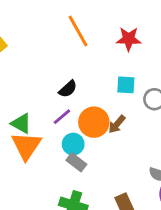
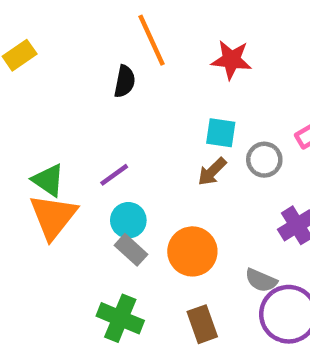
black semicircle: (68, 89) -> (125, 81), moved, turned -42
orange circle: (94, 122) -> (192, 251), moved
brown arrow: (117, 124) -> (212, 172), moved

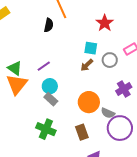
red star: (231, 60) -> (105, 23), moved, turned 30
orange circle: (192, 251) -> (89, 102), moved

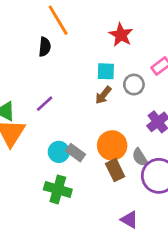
cyan circle: (50, 86) -> (59, 152), moved
gray rectangle: (51, 99) -> (76, 153), moved
gray semicircle: (108, 113) -> (140, 157), turned 40
brown rectangle: (82, 132) -> (115, 170), moved

